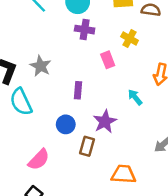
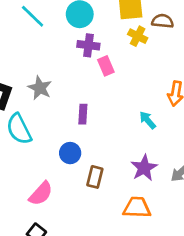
yellow cross: (130, 39) -> (138, 36), moved
pink rectangle: (108, 60) -> (106, 66), moved
purple star: (105, 122) -> (144, 168), moved

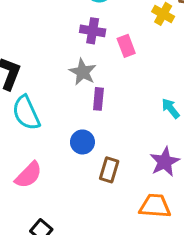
purple cross: (88, 45) -> (93, 31), moved
gray star: (40, 88) -> (83, 72), moved
pink semicircle: (41, 194) -> (29, 175), moved

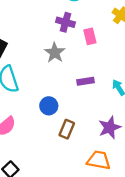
purple rectangle: (98, 99) -> (85, 81), moved, turned 70

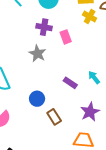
purple rectangle: (85, 81) -> (70, 83), moved, turned 48
brown rectangle: (67, 129) -> (54, 117), turned -49

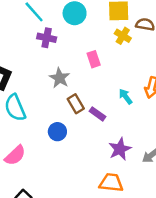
purple cross: (44, 27) -> (47, 38), moved
cyan arrow: (94, 77) -> (126, 96), moved
brown rectangle: (54, 117) -> (76, 104), moved

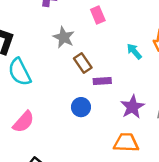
purple rectangle: (97, 114) -> (102, 81), moved, turned -35
blue circle: (57, 132) -> (81, 107), moved

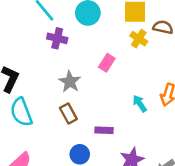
pink rectangle: (98, 15) -> (107, 63), turned 49
brown rectangle: (83, 63) -> (68, 113), moved

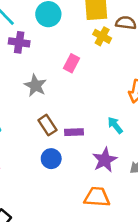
cyan arrow: (140, 104) -> (115, 125), moved
brown rectangle: (68, 113) -> (47, 125), moved

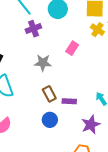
purple cross: (19, 42) -> (33, 29), turned -35
gray star: (35, 86) -> (43, 63), turned -30

